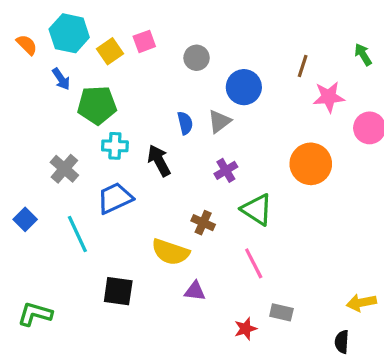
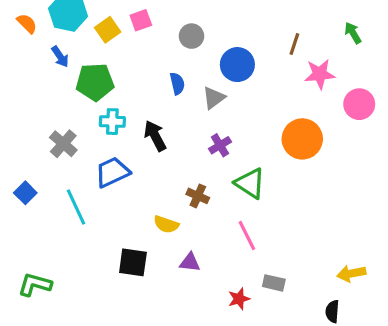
blue semicircle: (185, 123) -> (177, 84), moved
yellow semicircle: (170, 252) -> (166, 224), size x0.7
black square: (118, 291) -> (133, 262), moved

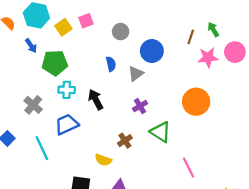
green arrow: (353, 33) -> (213, 29), moved
pink circle: (359, 104) -> (235, 52), moved
brown cross: (198, 196) -> (125, 141), turned 32
pink line: (247, 235) -> (189, 168), moved

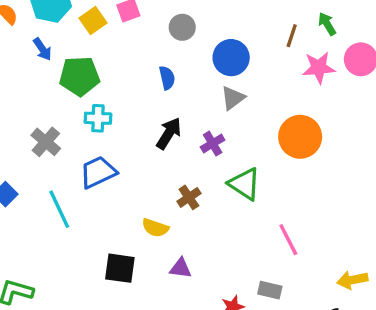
gray triangle: (136, 74) -> (233, 98), moved
black arrow: (96, 100) -> (169, 133), moved, turned 60

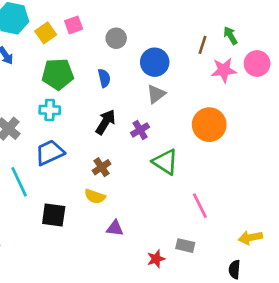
green pentagon: (79, 76) -> (58, 74), moved
brown cross: (189, 197) -> (102, 167), moved
black square: (120, 268) -> (54, 215), moved

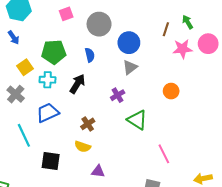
yellow square: (46, 33) -> (25, 67), moved
gray circle: (116, 38) -> (99, 24), size x1.5
black arrow: (106, 122) -> (77, 84), moved
orange circle: (209, 125) -> (171, 91), size x0.6

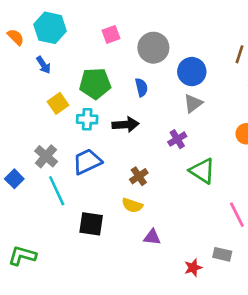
black arrow: (77, 84) -> (126, 125), turned 54
gray cross: (16, 94) -> (46, 156), moved

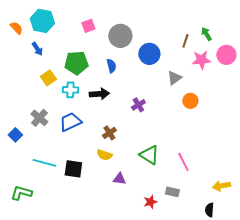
gray triangle: (193, 103) -> (174, 78), moved
green triangle: (202, 171) -> (149, 155), moved
cyan line: (57, 191) -> (44, 163), moved, turned -50

